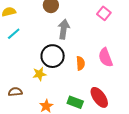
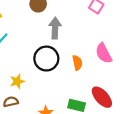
yellow star: (39, 74) -> (17, 81), moved

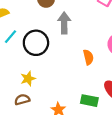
black circle: (46, 59) -> (36, 43), moved

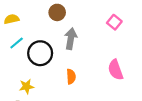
orange semicircle: (88, 57) -> (71, 77), moved

